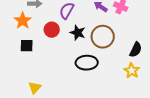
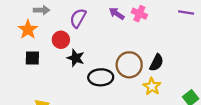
black star: (78, 33) -> (76, 58), moved
brown circle: (103, 37) -> (129, 65), moved

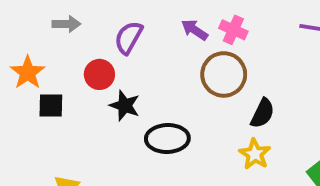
orange star: (28, 30) -> (28, 73), moved
brown circle: (129, 65) -> (224, 74), moved

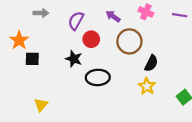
pink cross: (233, 30) -> (146, 12), moved
red circle: (99, 74) -> (91, 39), moved

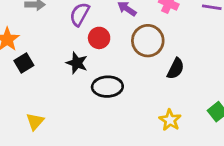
black square: (32, 59) -> (24, 63), turned -32
yellow star: (147, 86) -> (170, 120), moved

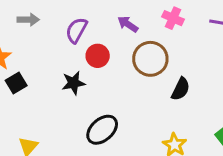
black star: (77, 63) -> (73, 83), turned -30
black ellipse: (107, 87) -> (102, 130), moved, turned -40

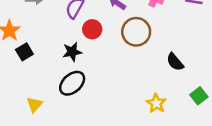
black semicircle: (181, 89) -> (175, 62), moved, turned 114
black ellipse: (102, 130) -> (72, 83), moved

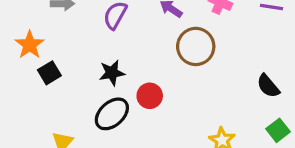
red circle: (92, 29) -> (150, 96), moved
black semicircle: (175, 62) -> (268, 86), moved

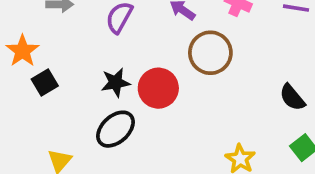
red circle: (150, 96) -> (158, 88), moved, size x1.4

